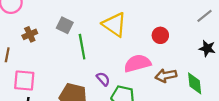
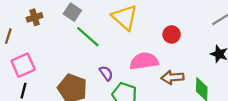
green line: (82, 47) -> (88, 37), turned -45
pink square: (24, 80) -> (23, 65), turned -35

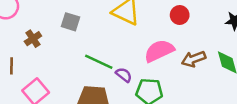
green line: (88, 37) -> (99, 62), moved

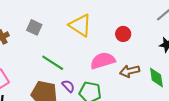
purple semicircle: (124, 75) -> (68, 86), moved

